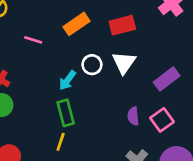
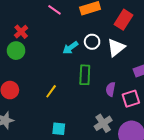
red rectangle: (122, 25) -> (124, 20), turned -60
green rectangle: (66, 113) -> (85, 75), moved

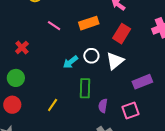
green circle: (16, 51) -> (16, 78), moved
purple semicircle: (111, 89) -> (103, 106), moved

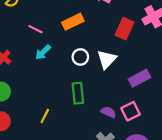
red rectangle: (122, 34) -> (124, 29), moved
cyan arrow: (70, 62) -> (43, 52), moved
purple semicircle: (103, 106) -> (109, 112), moved, turned 112

